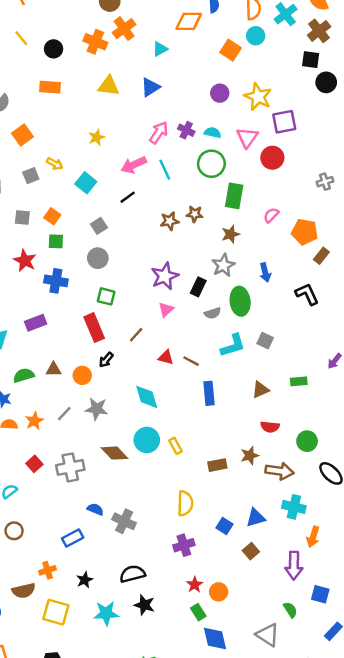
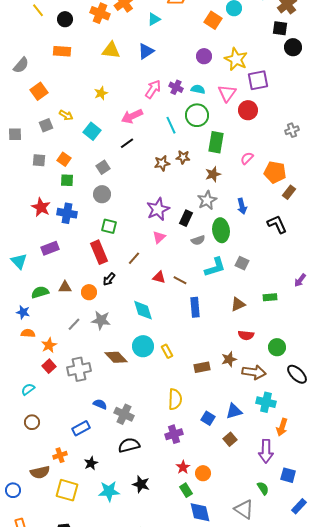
cyan line: (165, 170) -> (171, 125), moved
red star: (25, 261) -> (41, 207), moved
orange star: (34, 421) -> (49, 345), moved
black semicircle: (132, 574) -> (129, 445), moved

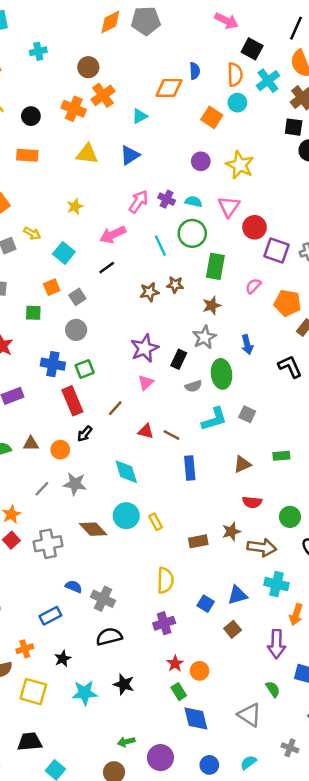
purple square: (258, 80) -> (277, 250), moved, turned 30
orange square: (64, 159) -> (52, 287), moved, turned 32
blue cross: (67, 213) -> (53, 364), moved
green square: (109, 226) -> (85, 369), turned -35

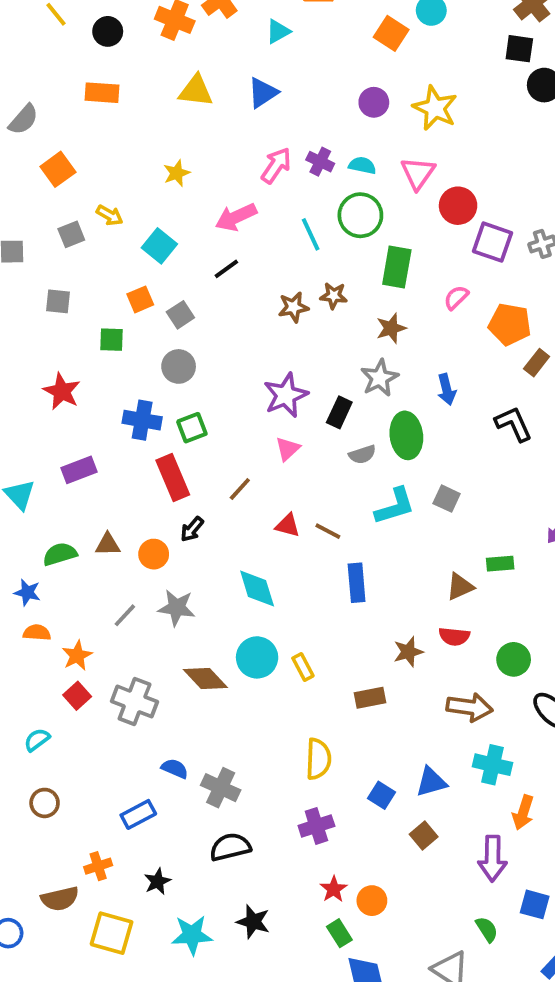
brown triangle: (242, 464) -> (460, 587), moved
brown star: (231, 532) -> (408, 652), moved
gray cross: (48, 544) -> (135, 701), turned 32

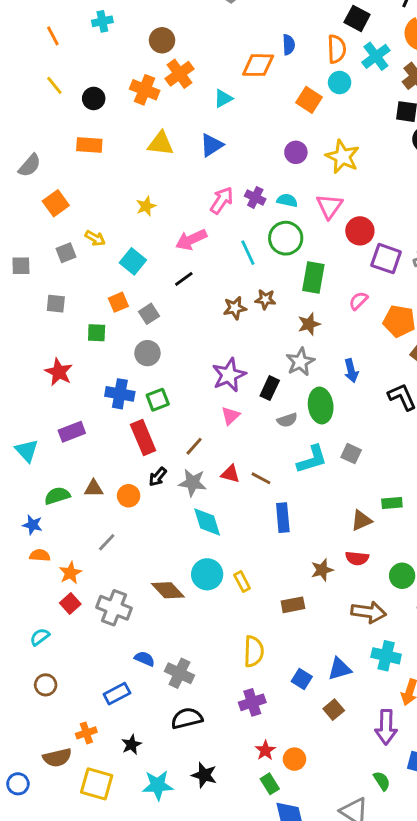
gray star: (177, 608) -> (193, 483), moved

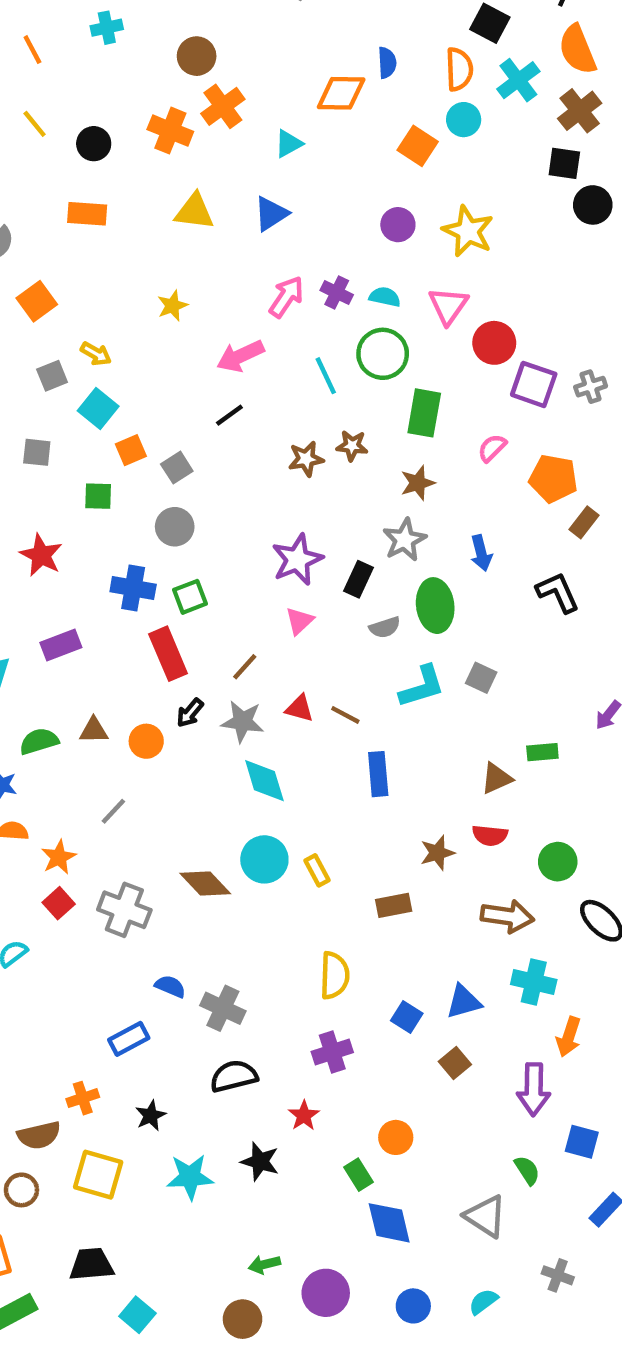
cyan square: (133, 261) -> (98, 409), moved
brown circle: (46, 685) -> (21, 1190), moved
red star: (265, 750) -> (304, 1116), moved

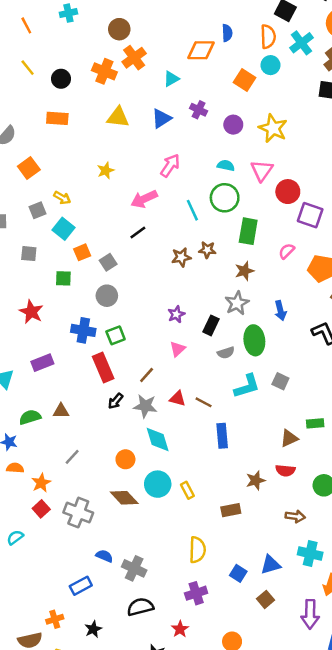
purple cross: (337, 293) -> (199, 110), moved
purple star: (297, 560) -> (176, 314), size x0.6
orange circle: (146, 741) -> (125, 459), moved
brown arrow: (507, 916) -> (295, 516), size x0.7

